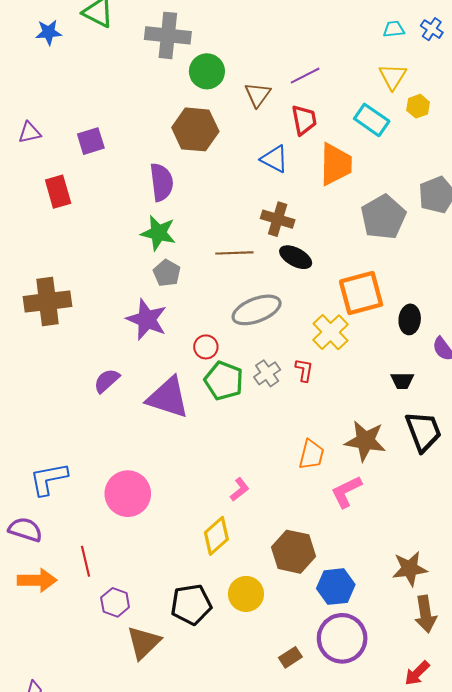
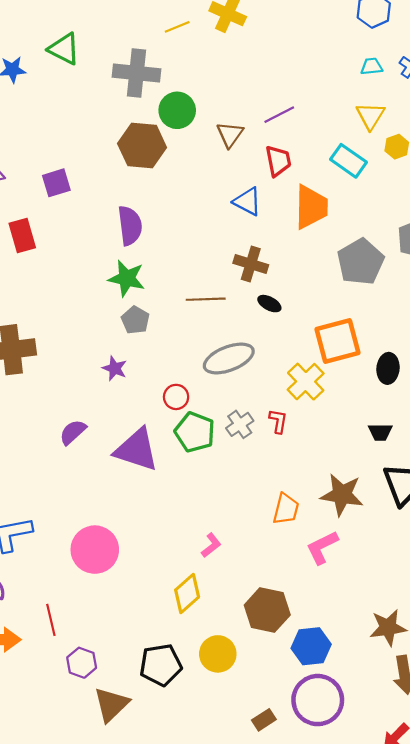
brown hexagon: (195, 129) -> (142, 145), moved
black ellipse: (296, 257) -> (269, 304), size x0.7
purple star: (147, 319) -> (115, 368), size x0.6

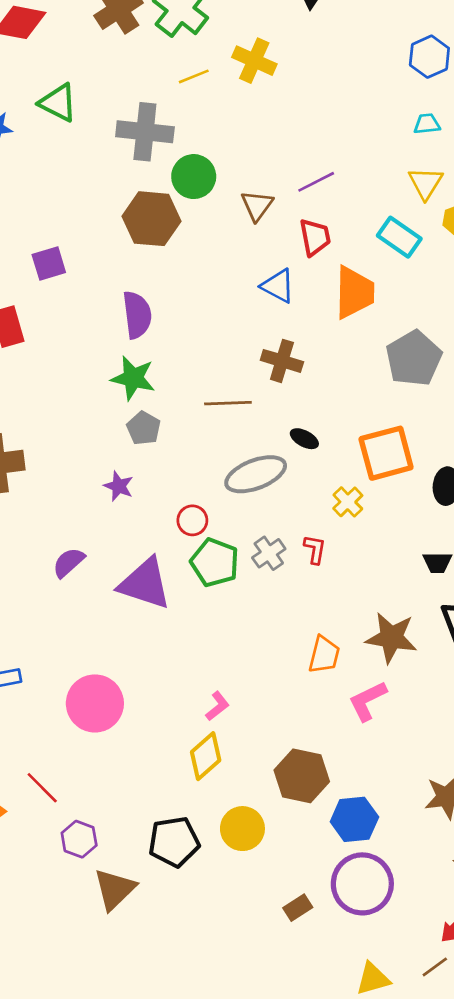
black ellipse: (269, 304) -> (304, 439), moved
yellow cross: (306, 382) -> (348, 502), size x0.7
pink L-shape: (211, 545) -> (217, 706), moved
red line: (51, 620) -> (42, 788), turned -32

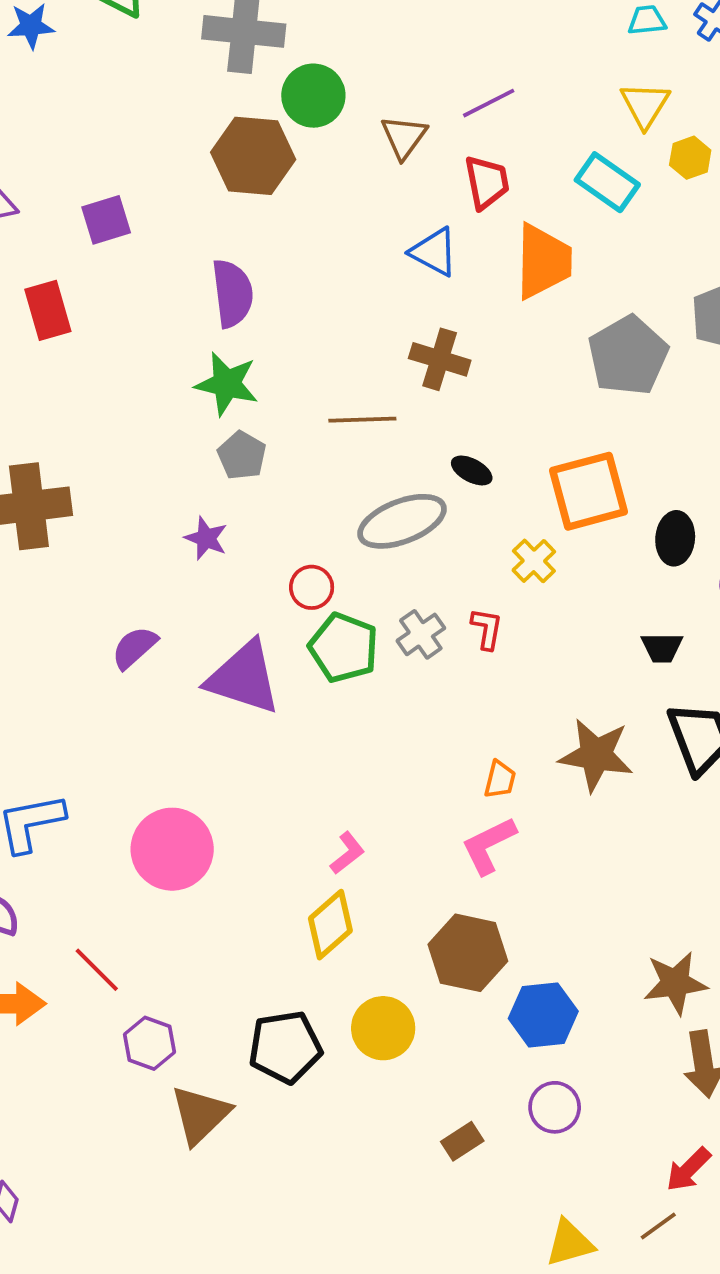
orange trapezoid: (324, 655) -> (500, 779), size x0.7
pink L-shape: (368, 701) -> (489, 845), moved
purple circle: (362, 884) -> (555, 1107), size x0.6

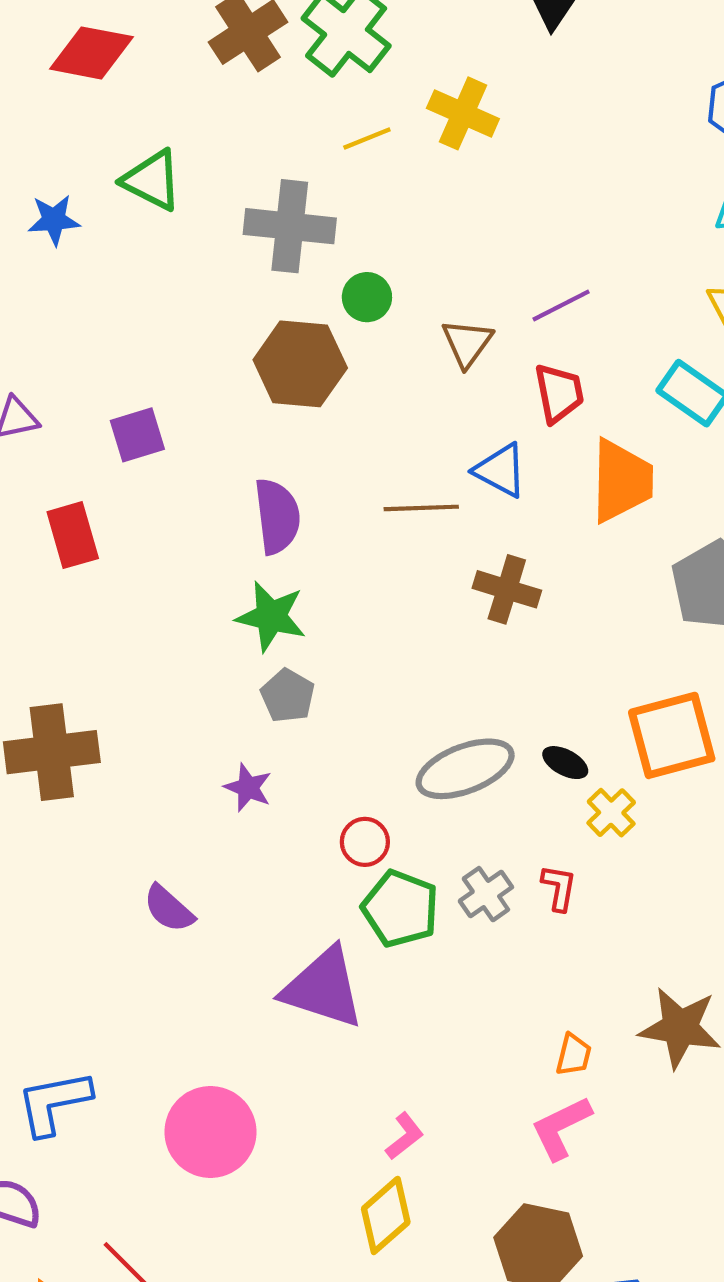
green circle: (313, 96) -> (367, 297), size x0.7
brown line: (362, 420) -> (421, 508), moved
black ellipse: (472, 470) -> (565, 763), moved
purple semicircle: (134, 648) -> (169, 909), turned -96
purple triangle: (244, 678) -> (323, 988), moved

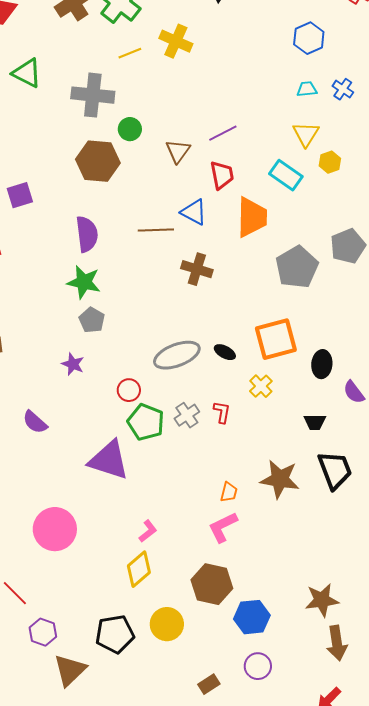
yellow cross: (611, 813) -> (261, 386), moved

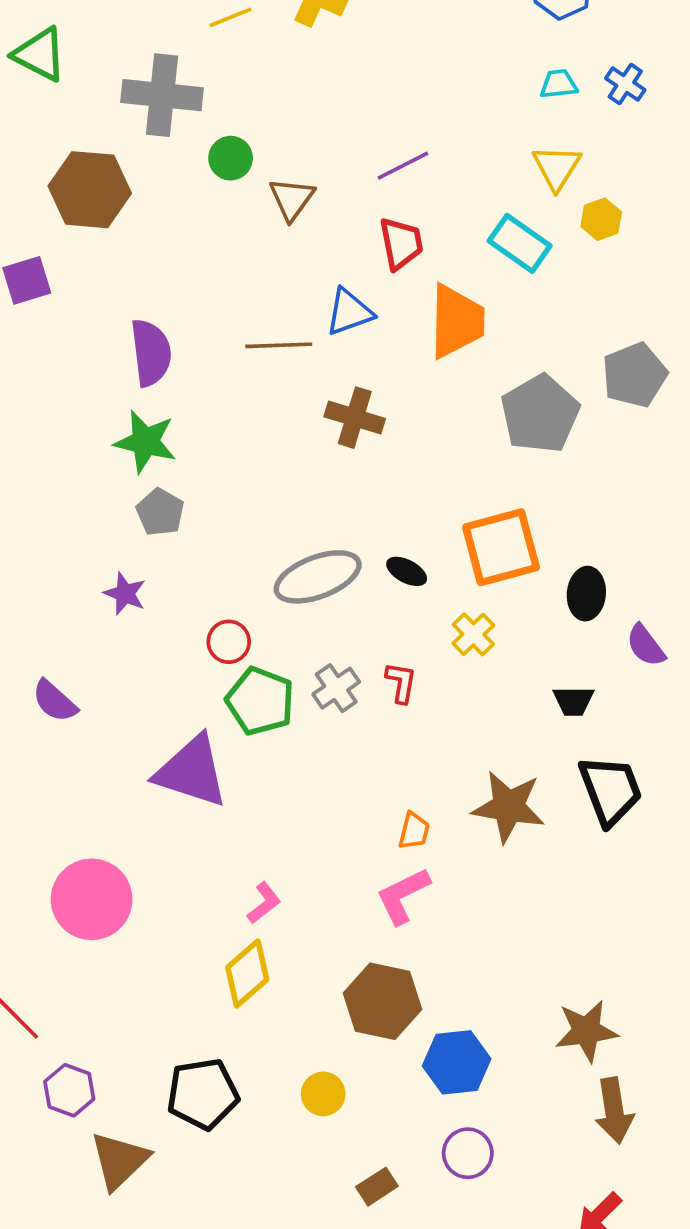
brown triangle: (178, 151) -> (292, 199), moved
brown hexagon: (98, 161) -> (90, 190), moved
blue triangle: (194, 212) -> (349, 312), turned -48
yellow circle: (167, 624) -> (323, 1094), moved, size x0.7

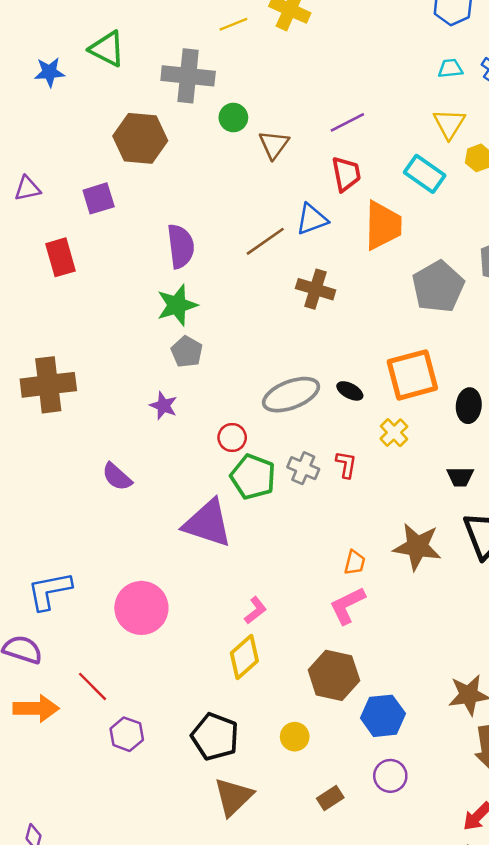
brown line: (279, 345) -> (265, 241), turned -33
green star: (145, 442) -> (177, 305), turned -30
gray cross: (336, 688) -> (303, 468), turned -32
black pentagon: (203, 1094) -> (215, 737), turned 30
brown triangle: (119, 1161) -> (233, 797), moved

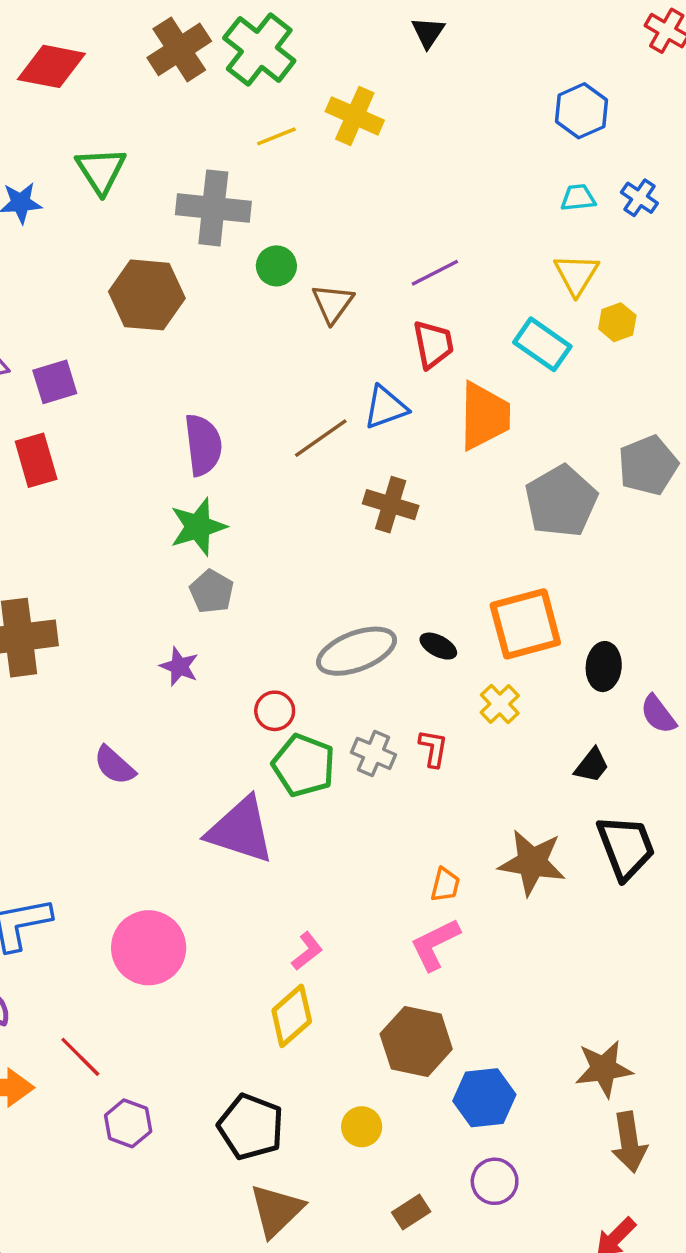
green triangle: (107, 49) -> (101, 170), turned 30
purple square: (99, 198) -> (55, 382), moved
black trapezoid: (460, 477) -> (592, 765), turned -52

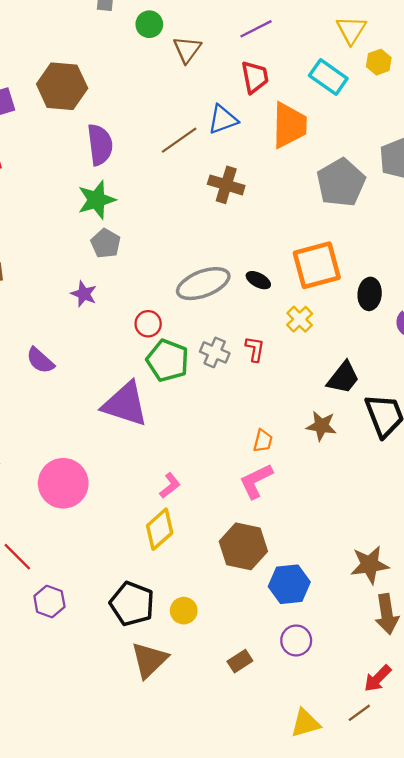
brown hexagon: (147, 295) -> (62, 86), moved
black trapezoid: (592, 765) -> (343, 378), moved, size x1.4
brown star: (532, 863) -> (321, 426), size x0.7
yellow circle: (362, 1127) -> (184, 611), moved

